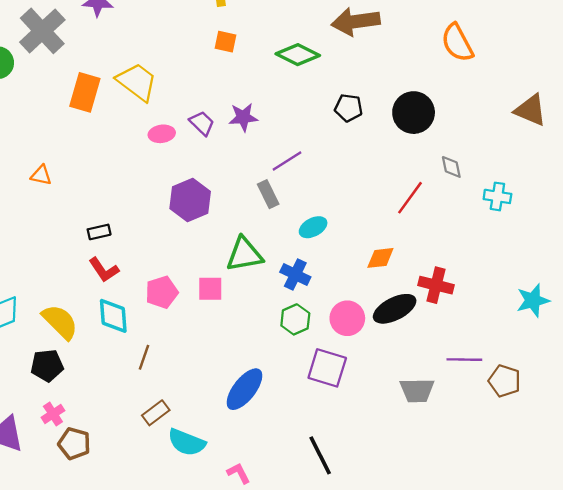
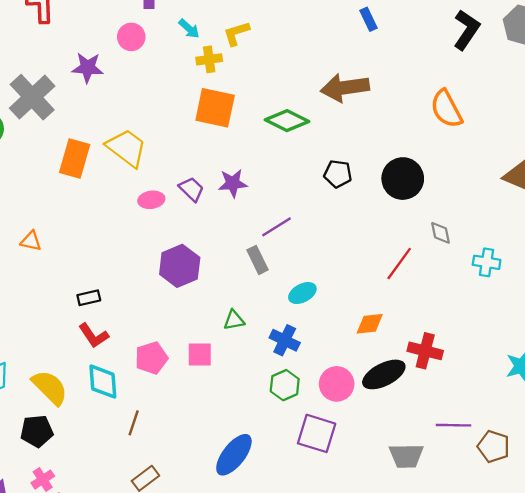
orange square: (226, 42) -> (215, 108), size x1.8
green triangle: (244, 254) -> (234, 320), size x0.6

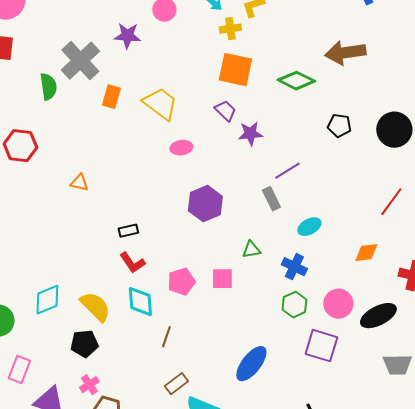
orange rectangle: (75, 158) -> (111, 97), moved, size x0.7
purple trapezoid: (191, 189) -> (225, 111), moved
black ellipse: (384, 374) -> (378, 316), moved

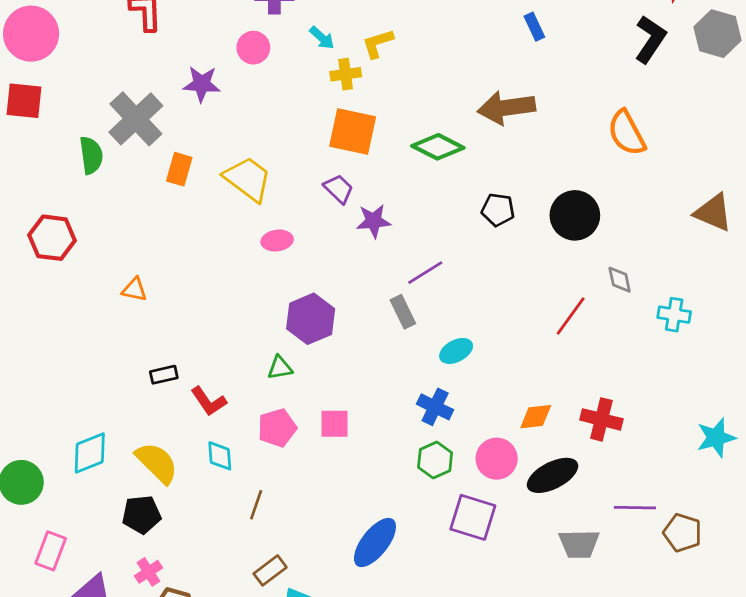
black rectangle: (128, 231) -> (164, 375), moved
green triangle: (251, 250) -> (280, 368), moved
orange diamond: (366, 253) -> (536, 417), moved
cyan diamond: (140, 302) -> (220, 456), size x0.7

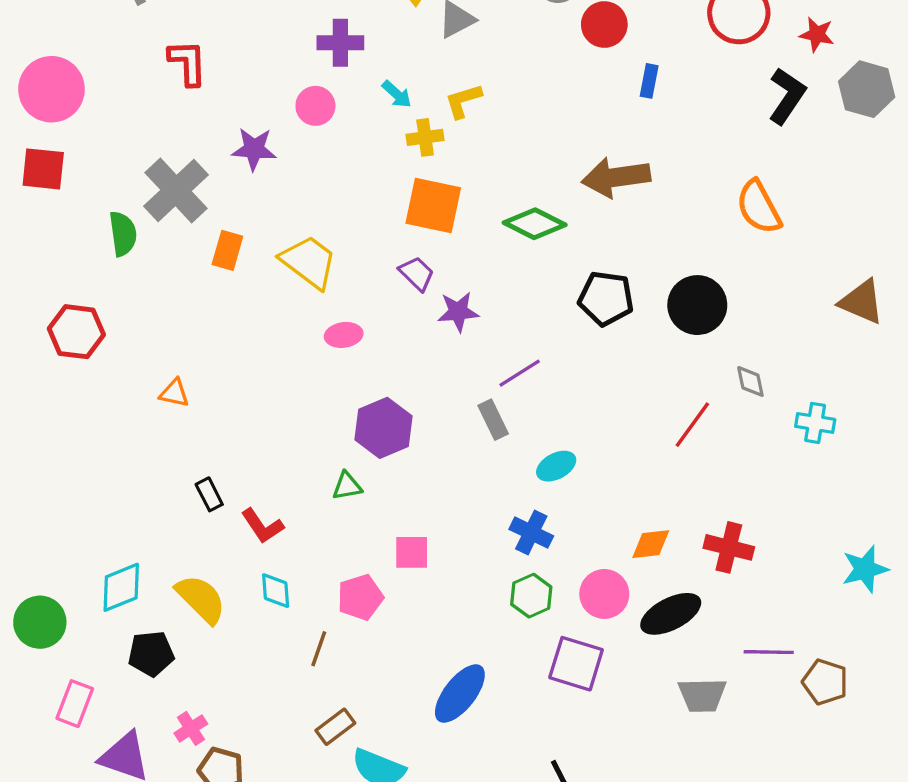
blue rectangle: (534, 27) -> (649, 81), turned 36
black pentagon: (498, 210) -> (606, 298), size x1.4
black rectangle: (164, 375) -> (209, 494), turned 76
pink pentagon: (277, 428) -> (360, 597), moved
black pentagon: (141, 515) -> (151, 654), moved

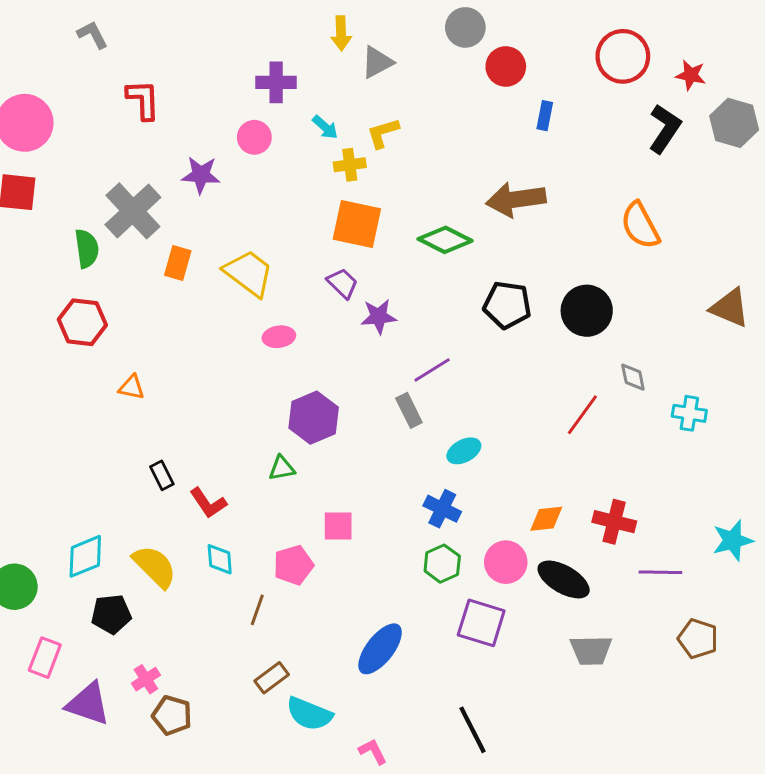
red hexagon: (76, 332) -> (82, 322), moved
black ellipse: (671, 614) -> (564, 579), turned 57
purple line: (769, 652) -> (660, 572), moved

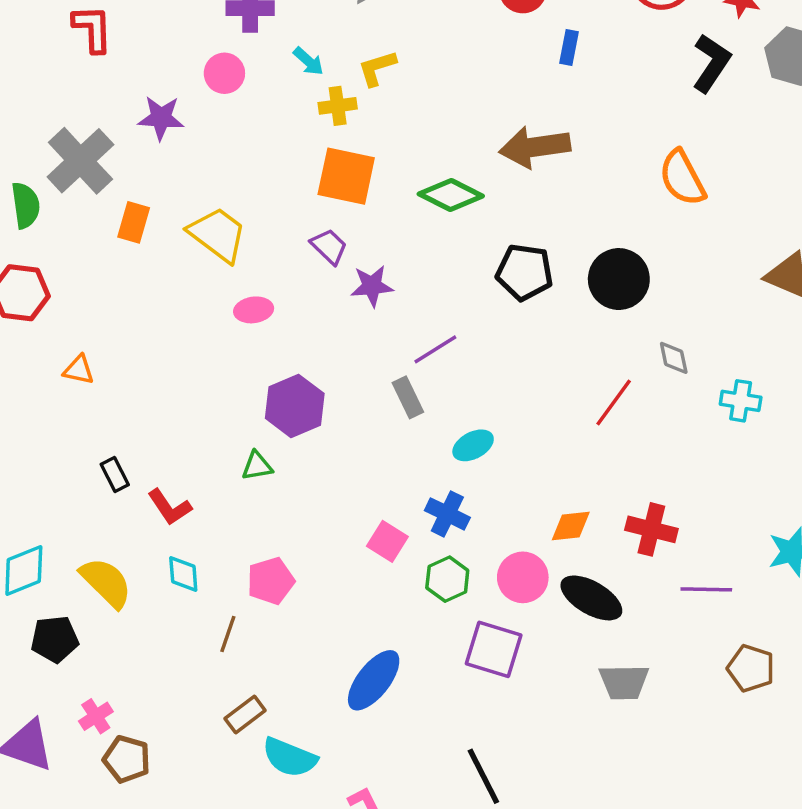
pink square: (338, 526) -> (387, 541), moved, turned 32

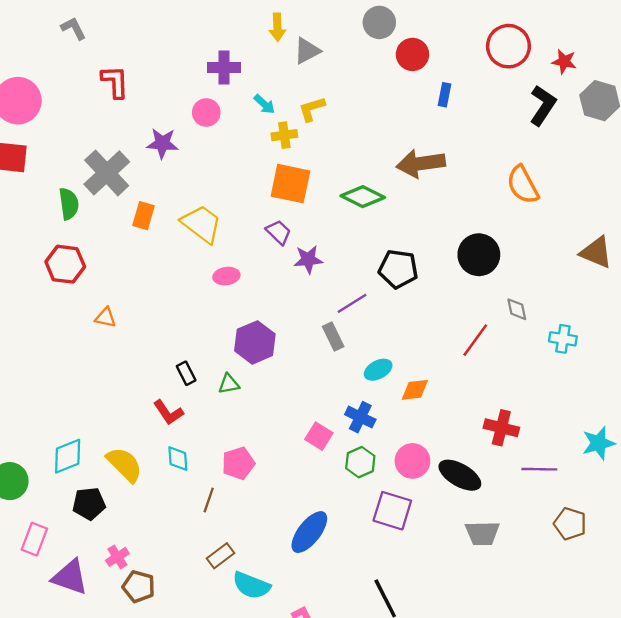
black pentagon: (525, 272) -> (398, 269), moved
black rectangle: (115, 475) -> (186, 373), moved
orange diamond: (571, 526) -> (415, 390), moved

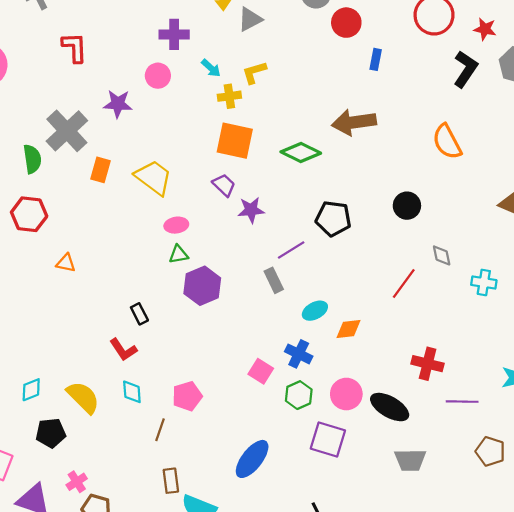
black circle: (479, 255) -> (407, 206), size x0.7
green triangle: (229, 384) -> (178, 254), moved
cyan diamond: (68, 456) -> (31, 390), size x0.7
brown rectangle: (220, 556) -> (171, 481), turned -60

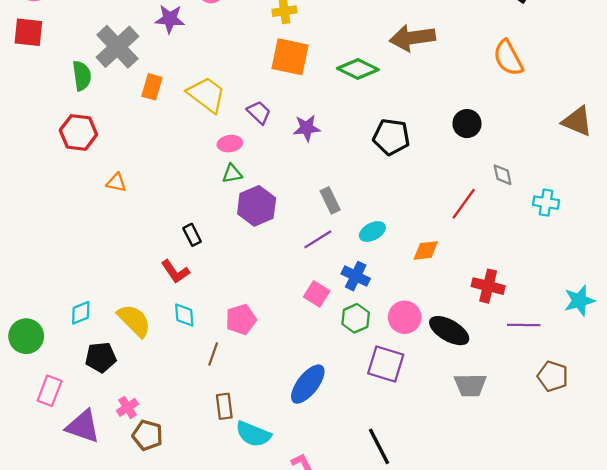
purple trapezoid: (224, 185) -> (259, 112), moved
purple line: (291, 250) -> (318, 239), moved
orange diamond: (348, 329) -> (426, 250), moved

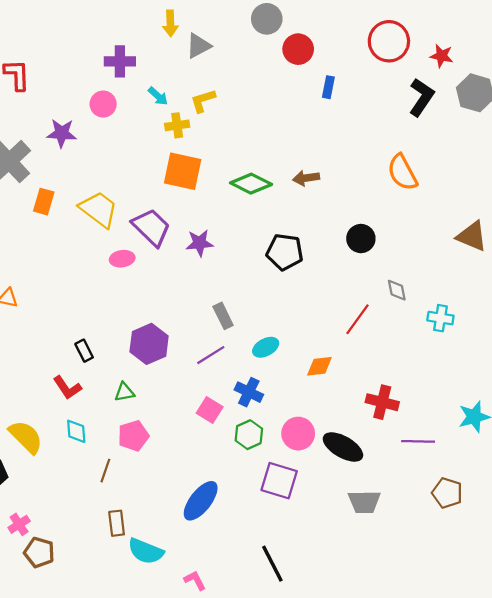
brown arrow: (412, 38) -> (306, 178), moved, size x0.6
purple trapezoid: (259, 112) -> (151, 227), size x1.6
green triangle: (232, 174) -> (124, 392), moved
purple hexagon: (257, 206) -> (149, 344), moved

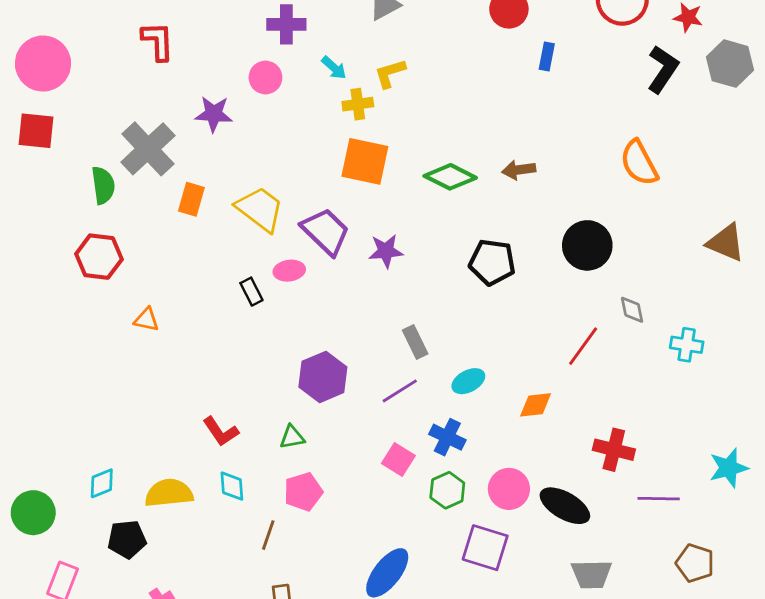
black circle: (361, 239) -> (587, 245), size x1.4
black rectangle: (84, 351) -> (251, 292), moved
yellow semicircle: (26, 437) -> (169, 493), turned -51

